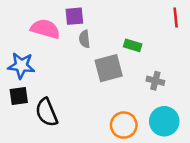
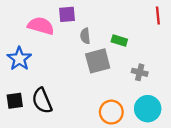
gray semicircle: (85, 39) -> (85, 36), moved
blue star: (21, 66) -> (19, 59), turned 30
black square: (19, 96) -> (15, 101), moved

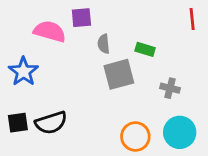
black semicircle: (42, 101) -> (51, 123), turned -85

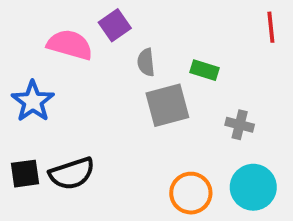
purple square: (81, 18) -> (115, 25), turned -30

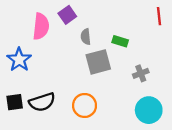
pink semicircle: (70, 45) -> (41, 26), turned 80
gray cross: (240, 125) -> (141, 73), turned -35
orange circle: (191, 193) -> (85, 105), moved

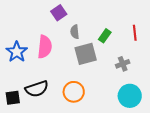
red line: (159, 16) -> (135, 33), moved
pink semicircle: (41, 26) -> (45, 47), moved
green rectangle: (120, 41) -> (105, 36), turned -72
black square: (15, 102) -> (13, 98), moved

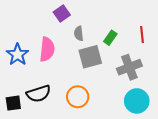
gray cross: (123, 64) -> (129, 67), size x1.6

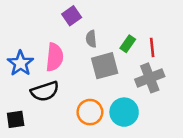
red line: (142, 35) -> (152, 47), moved
black semicircle: (39, 94) -> (45, 91), moved
cyan circle: (137, 101) -> (124, 112), moved

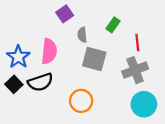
green rectangle: (128, 44) -> (113, 25), moved
gray square: (105, 66) -> (94, 59), turned 30
cyan circle: (124, 112) -> (144, 104), moved
black square: (16, 119) -> (14, 84), moved, turned -35

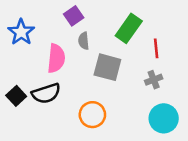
green rectangle: (113, 25) -> (129, 28), size x1.6
gray semicircle: (82, 35) -> (84, 41), moved
blue star: (18, 57) -> (21, 32), moved
gray cross: (135, 70) -> (154, 80), size x0.6

